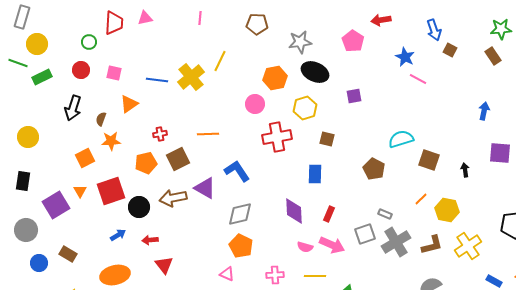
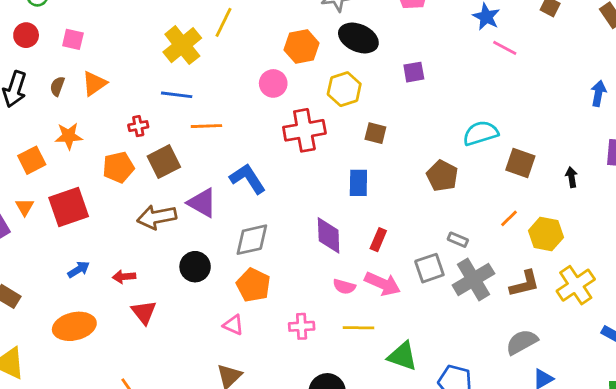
blue line: (157, 80) -> (177, 95), moved
brown semicircle: (101, 119) -> (57, 86), moved
black circle: (139, 207) -> (195, 267), moved

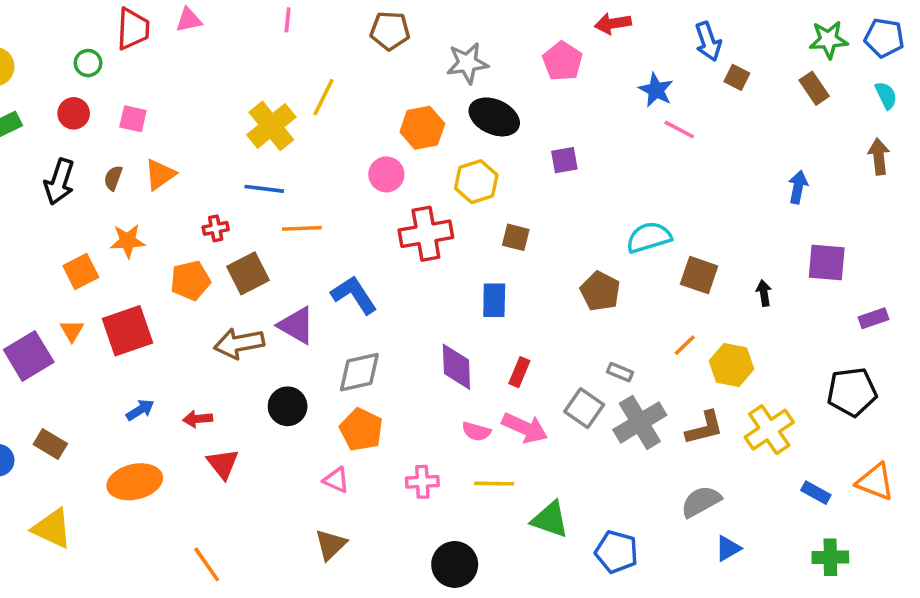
gray square: (429, 268) -> (584, 408), turned -36

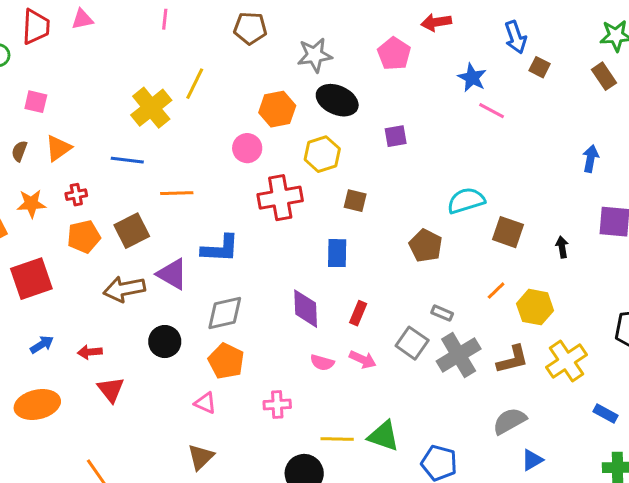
blue line: (264, 189) -> (127, 160), moved
red cross: (216, 228) -> (76, 195), moved
blue L-shape: (354, 295) -> (220, 249), turned 126
pink arrow: (525, 428) -> (363, 360), size x0.7
yellow line: (494, 484) -> (337, 439), moved

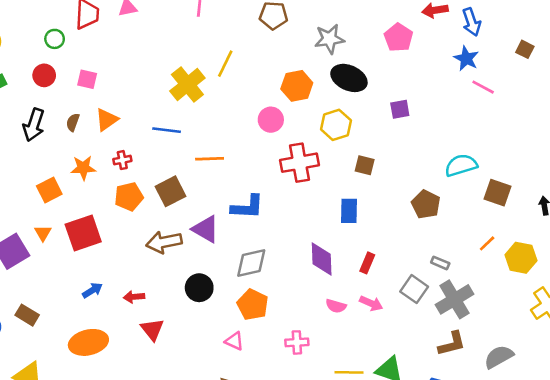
blue arrow: (516, 37) -> (471, 22), moved
brown L-shape: (513, 360) -> (452, 344), moved

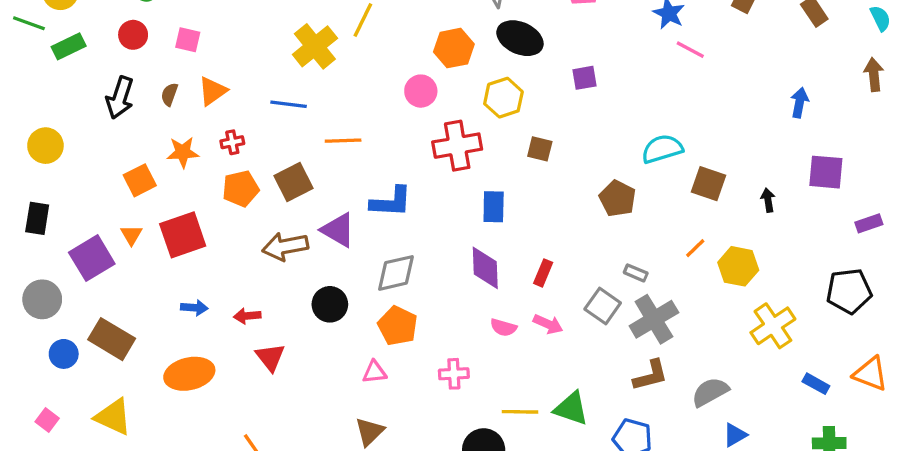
blue rectangle: (349, 211) -> (494, 207), moved
blue arrow: (92, 290) -> (194, 308), turned 36
brown rectangle: (27, 315) -> (112, 339), size x1.5
pink triangle: (234, 341) -> (374, 372), turned -30

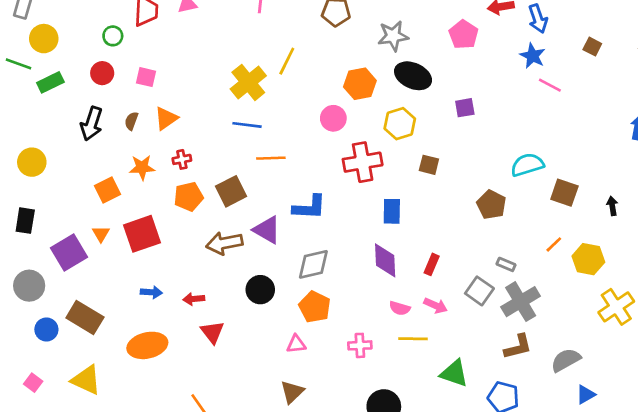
blue line: (289, 104) -> (247, 125), moved
yellow line: (520, 412) -> (413, 339), moved

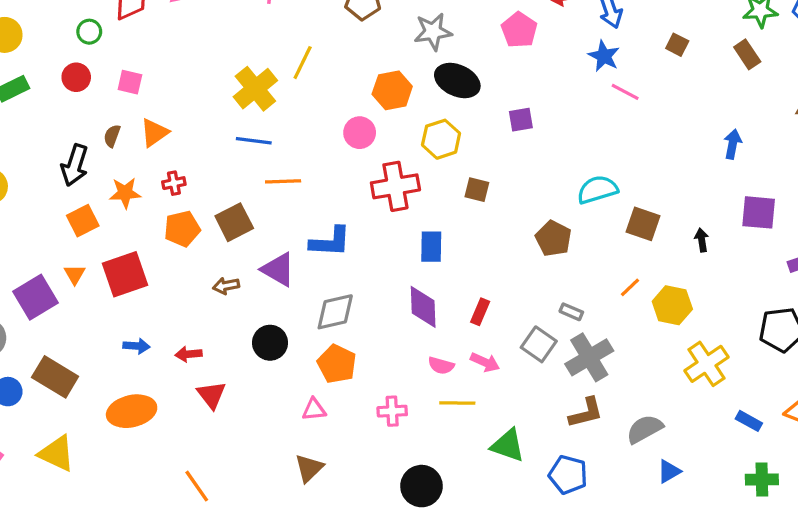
black arrow: (92, 124) -> (75, 165), moved
brown arrow: (224, 243) -> (226, 286), size x0.6

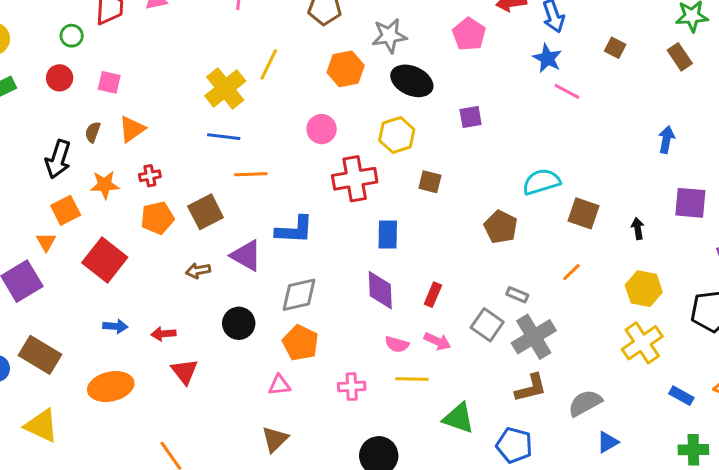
orange hexagon: (392, 90) -> (346, 69), moved
orange triangle: (75, 274) -> (46, 242), moved
red square: (125, 274) -> (105, 260), turned -33
yellow hexagon: (672, 305) -> (644, 289), moved

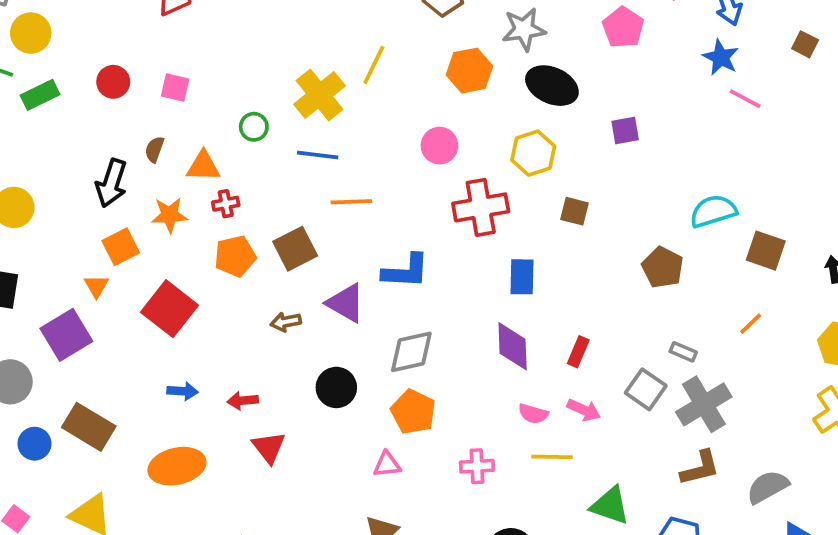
green circle: (72, 36) -> (254, 127), moved
orange triangle: (132, 129) -> (203, 166), moved, turned 36

